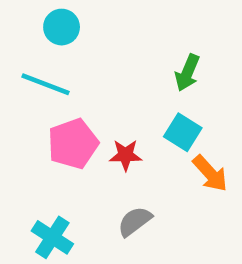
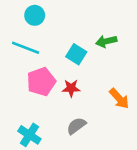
green arrow: (187, 73) -> (106, 41), turned 54
cyan square: (183, 132) -> (76, 54), moved

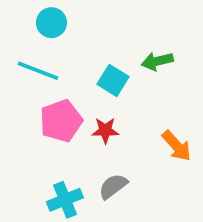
cyan cross: (29, 135) -> (65, 200), moved, turned 35

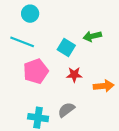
red star: (105, 130) -> (74, 75), moved
orange arrow: (177, 146) -> (104, 86), turned -54
cyan cross: (65, 200) -> (38, 118), turned 30

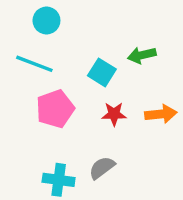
orange arrow: (104, 86) -> (161, 114), moved

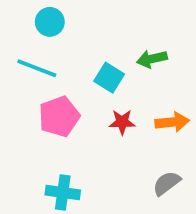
gray semicircle: (102, 168) -> (167, 183), moved

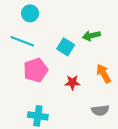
red star: (122, 122) -> (72, 82), moved
orange arrow: (172, 122) -> (104, 74), turned -114
gray semicircle: (167, 183) -> (100, 110), turned -150

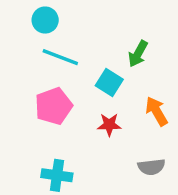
green arrow: (91, 36) -> (138, 54), turned -48
cyan line: (22, 41) -> (60, 57), moved
cyan square: (66, 47) -> (109, 82), moved

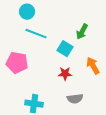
pink pentagon: (54, 106) -> (17, 63), moved, turned 30
gray semicircle: (151, 167) -> (75, 99), moved

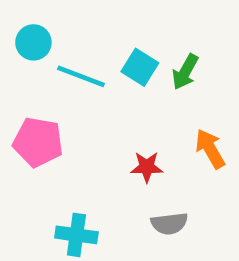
cyan circle: (27, 12) -> (33, 42), moved
cyan square: (65, 49) -> (140, 67), moved

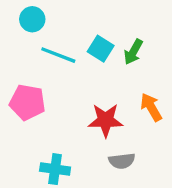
cyan circle: (33, 42) -> (32, 19), moved
red star: (147, 167) -> (106, 120), size x1.5

